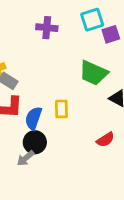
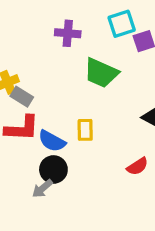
green trapezoid: (93, 73) -> (101, 73), moved
blue semicircle: (33, 118) -> (52, 141), turned -80

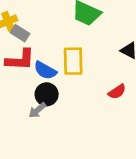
yellow rectangle: (85, 130) -> (73, 61), size x1.5

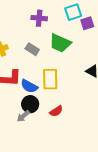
gray rectangle: (20, 33) -> (32, 49), moved
red semicircle: (117, 92) -> (56, 111), moved

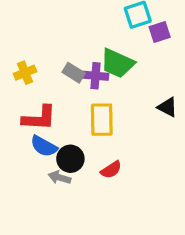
purple cross: (39, 18) -> (95, 76), moved
blue semicircle: (29, 86) -> (44, 146), moved
gray arrow: (23, 116) -> (59, 178), turned 56

